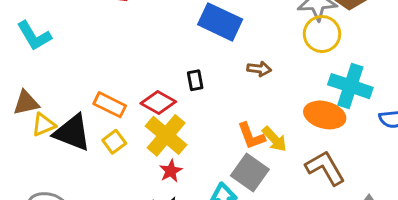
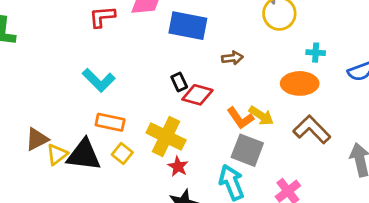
cyan L-shape: (34, 36) -> (99, 80), moved
cyan cross: (350, 86) -> (316, 53), size x0.5
red diamond: (158, 102) -> (197, 95), moved

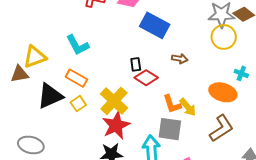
brown L-shape: (312, 129) -> (221, 128), turned 84
gray square: (247, 150) -> (170, 129), turned -30
yellow triangle: (57, 154) -> (35, 57), moved, size x1.4
black triangle: (84, 155) -> (50, 96), turned -48
red star: (178, 166) -> (116, 125), size x1.8

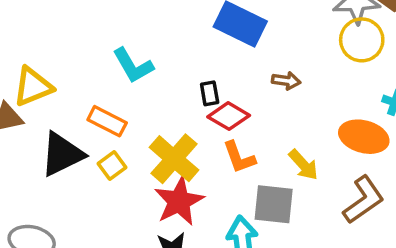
cyan L-shape: (78, 45) -> (133, 66), moved
orange L-shape: (172, 104) -> (239, 157), moved

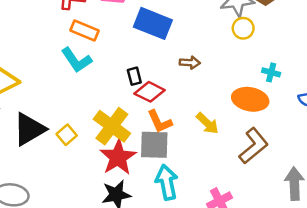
yellow circle: (362, 40) -> (243, 28), size x0.7
orange rectangle: (107, 121) -> (84, 30), moved
gray square: (274, 204) -> (154, 145), moved

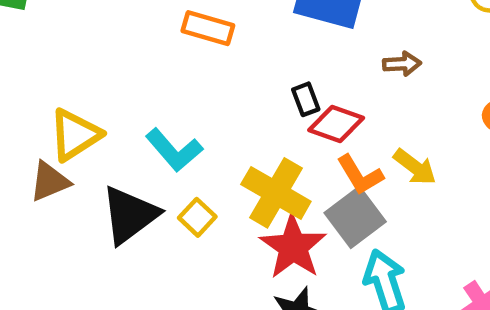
cyan L-shape: (76, 60) -> (174, 150), moved
yellow arrow: (207, 123) -> (415, 167), moved
gray square: (154, 145) -> (355, 217), turned -32

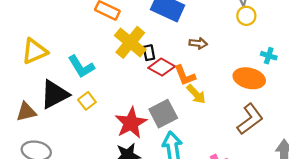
orange L-shape: (360, 175) -> (185, 75), moved
brown triangle: (50, 181) -> (26, 112), moved
yellow cross: (276, 193) -> (130, 42), moved

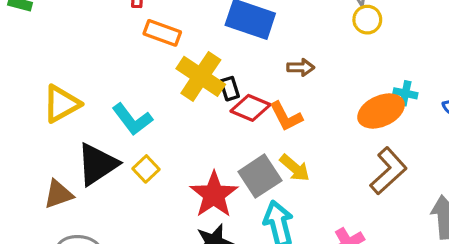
cyan cross: (269, 56) -> (405, 93), moved
orange ellipse: (249, 78) -> (381, 111), turned -32
yellow arrow: (196, 94) -> (295, 168), moved

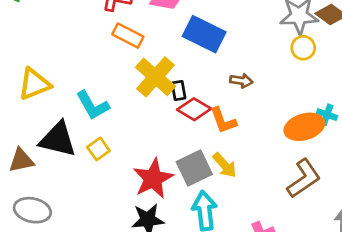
black triangle: (97, 164) -> (58, 139), turned 39

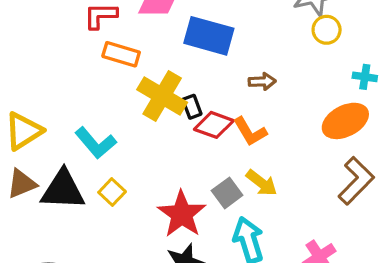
cyan cross: (327, 115) -> (365, 77), moved
brown triangle: (21, 160) -> (22, 184), moved
gray square: (194, 168) -> (227, 193), size x0.7

